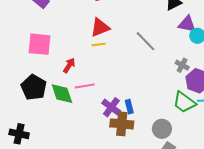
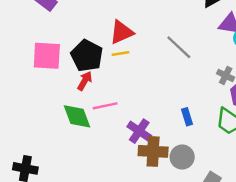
black pentagon: (34, 87) -> (87, 56), moved
blue rectangle: (129, 107) -> (187, 117), moved
gray circle: (162, 129) -> (182, 157), moved

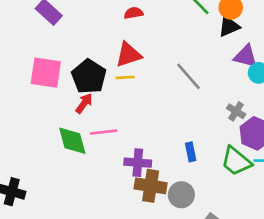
purple cross: (139, 131) -> (138, 163), turned -35

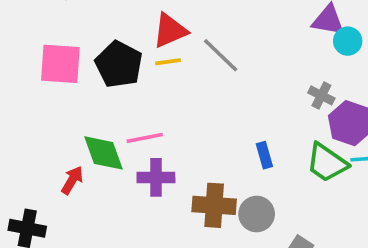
gray line: (189, 76) -> (221, 55), moved
red arrow: (84, 103) -> (72, 180), moved
purple cross: (138, 163) -> (156, 177), moved

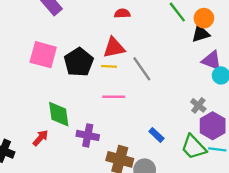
pink line: (145, 138) -> (114, 97), moved
blue rectangle: (264, 155) -> (156, 135), turned -42
red arrow: (72, 180) -> (41, 138), moved

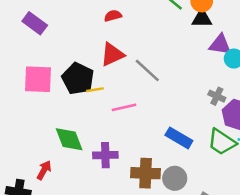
black triangle: (201, 34) -> (202, 19), turned 30
yellow line: (109, 66) -> (95, 90), moved
blue rectangle: (156, 135) -> (179, 138), size x1.5
red arrow: (41, 138) -> (44, 170), moved

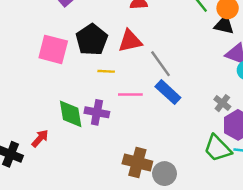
black pentagon: (78, 79) -> (92, 40), moved
blue rectangle: (179, 138) -> (168, 92), moved
purple cross: (105, 155) -> (97, 112), moved

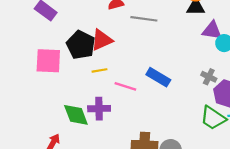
red triangle: (130, 41) -> (102, 40), moved
gray line: (161, 64) -> (144, 19), moved, turned -35
pink line: (130, 94) -> (125, 86), turned 30

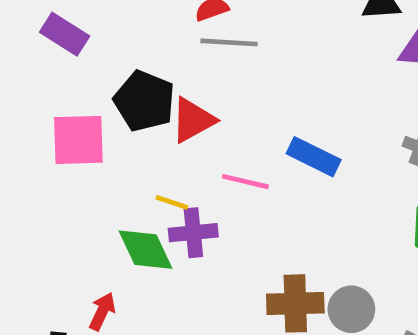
gray line: (144, 19) -> (229, 42), moved
red triangle: (102, 40) -> (193, 120), moved
yellow line: (100, 70) -> (172, 202), moved, turned 32

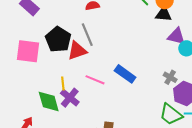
gray line: (229, 42) -> (87, 35), moved, turned 55
yellow line: (172, 202) -> (63, 84), turned 56
purple cross: (193, 233) -> (70, 98), turned 36

